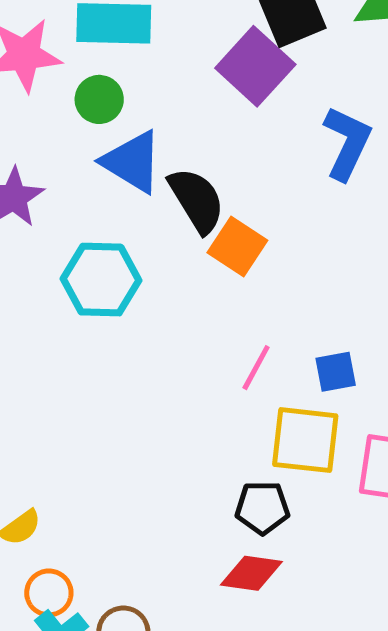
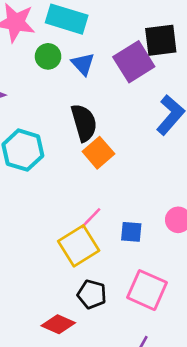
blue triangle: (132, 162) -> (83, 64), moved, size x0.7
yellow square: (305, 440) -> (79, 246), moved, turned 36
black pentagon: (262, 508) -> (92, 294), moved

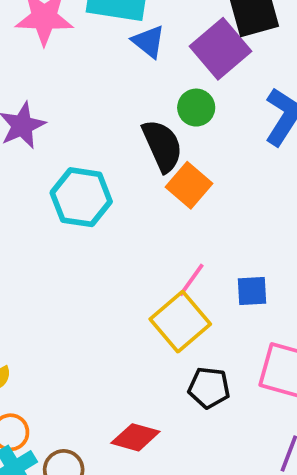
green circle: (48, 56) -> (196, 108), moved
blue triangle: (83, 64) -> (148, 42), moved
red diamond: (58, 324) -> (135, 437), moved

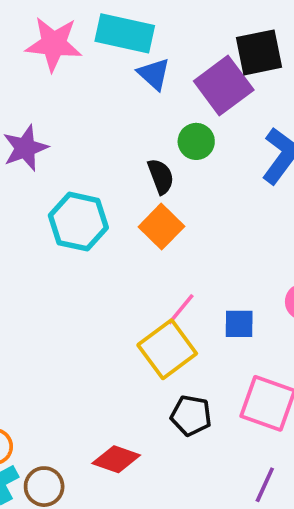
black semicircle: (162, 146) -> (161, 176), size x0.7
orange square: (189, 185) -> (161, 227), moved

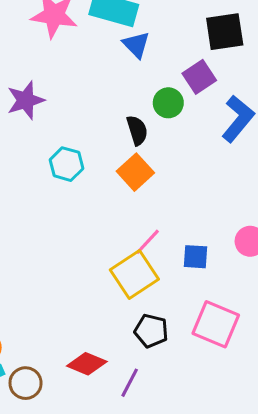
purple square: (224, 86) -> (199, 77), moved, size x0.7
cyan hexagon: (78, 222) -> (66, 164), size x0.7
purple line: (265, 485) -> (130, 383), moved

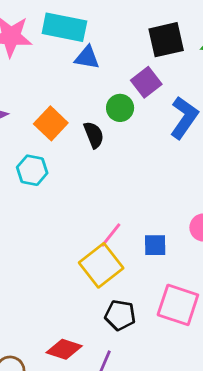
blue triangle: (136, 45) -> (87, 58), turned -32
orange square: (135, 172) -> (51, 123), moved

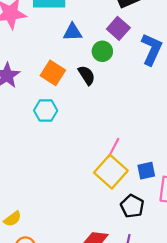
blue triangle: (87, 58) -> (73, 32), moved
blue square: (155, 245) -> (146, 171), moved
black pentagon: (120, 315) -> (132, 206), turned 30

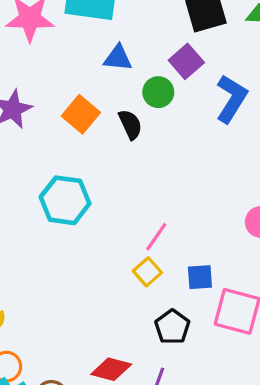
cyan hexagon: (46, 110) -> (65, 200), moved, size x1.4
yellow square: (111, 172) -> (147, 272), size x0.6

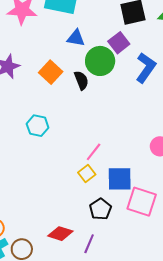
green circle: (158, 92) -> (100, 61), size x1.5
cyan hexagon: (65, 200) -> (38, 126), size x0.7
blue square: (200, 277) -> (120, 179), size x1.5

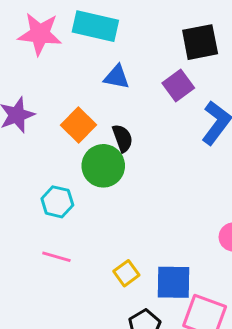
green circle: (100, 61) -> (103, 166), moved
pink line: (94, 152) -> (56, 257), moved, turned 66

